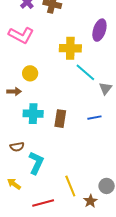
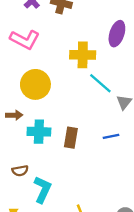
yellow circle: (30, 73) -> (35, 84), size x1.6
brown arrow: (14, 91) -> (14, 115), moved

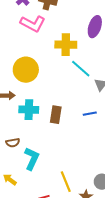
pink L-shape: (25, 40) -> (33, 24), moved

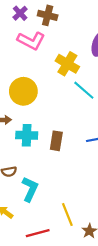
yellow cross: (66, 45) -> (67, 64), turned 30

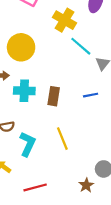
yellow line: (67, 214) -> (62, 139), moved

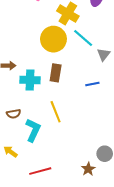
yellow circle: (21, 47) -> (53, 39), moved
brown rectangle: (54, 96) -> (56, 73), moved
yellow line: (62, 139) -> (56, 112), moved

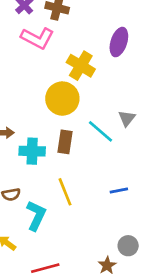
cyan line: (83, 38) -> (100, 131), moved
blue line: (92, 84) -> (119, 191), moved

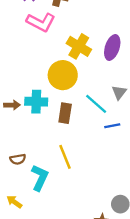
purple ellipse: (119, 42) -> (112, 47), moved
cyan cross: (32, 151) -> (36, 102), moved
blue line: (119, 191) -> (112, 126), moved

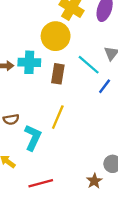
blue line: (112, 126) -> (105, 86), turned -42
yellow line: (65, 157) -> (58, 117), turned 45

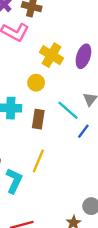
yellow circle: (56, 36) -> (36, 83), size x0.6

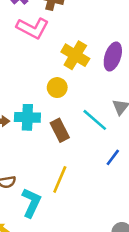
brown rectangle: (38, 119) -> (60, 130), turned -36
blue line: (83, 131) -> (113, 157), moved

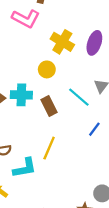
cyan L-shape: (31, 203) -> (25, 168), turned 55

